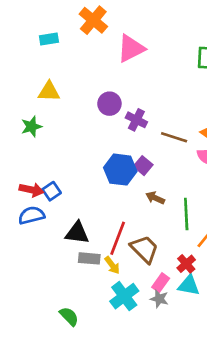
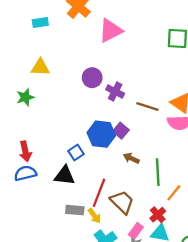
red arrow: (31, 190) -> (25, 151), turned 66
blue square: (52, 191) -> (76, 153), moved
black triangle: (77, 233) -> (64, 176), moved

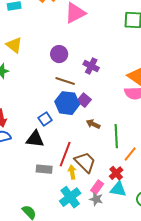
yellow triangle: (40, 67) -> (14, 45), turned 36
purple cross: (115, 92) -> (91, 66), moved
brown line: (147, 106) -> (65, 81), moved
yellow arrow: (94, 216) -> (72, 172), moved, turned -152

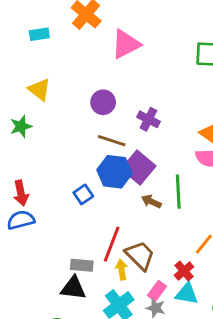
purple square: (84, 100) -> (139, 167), size x1.6
green line: (116, 136) -> (178, 192), moved
black triangle: (35, 139) -> (73, 288), moved

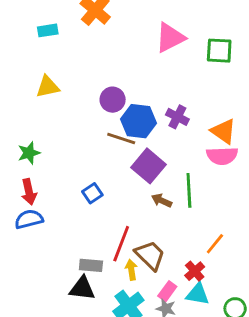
pink triangle: (126, 44) -> (170, 38), moved
yellow triangle: (39, 90) -> (48, 87), turned -50
purple cross: (148, 119) -> (177, 117), moved
green star: (21, 126) -> (29, 153), moved
blue hexagon: (114, 172) -> (138, 121), moved

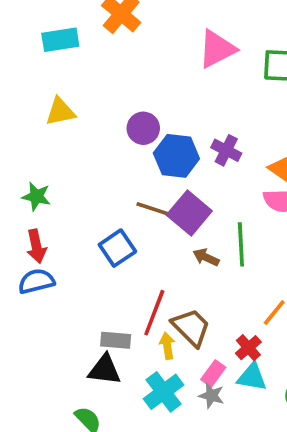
cyan rectangle: (48, 30) -> (60, 40), size x1.4
brown line: (121, 139) -> (154, 209), moved
green star: (29, 153) -> (36, 196), turned 30
blue square: (92, 193) -> (117, 248), size x1.4

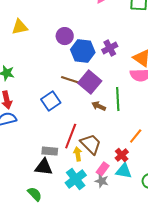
purple cross: (226, 150) -> (110, 48), turned 35

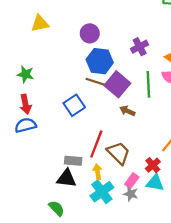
blue hexagon: (83, 51) -> (100, 61), moved
green line: (118, 99) -> (148, 84), moved
yellow arrow: (78, 154) -> (97, 172), moved

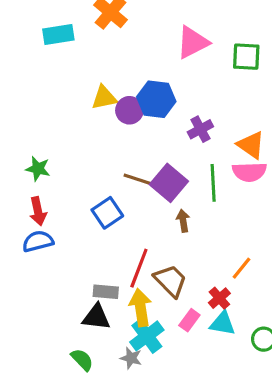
yellow triangle: (40, 23) -> (104, 98), moved
blue hexagon: (100, 61) -> (156, 99), moved
brown arrow: (127, 111) -> (183, 221), turned 56
yellow arrow: (97, 172) -> (140, 308), size x1.6
gray star: (131, 194) -> (131, 358), moved

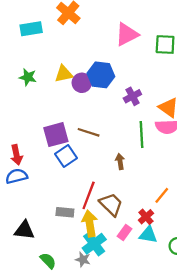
green star: (38, 169) -> (28, 77), moved
purple square: (169, 183) -> (56, 135), moved, turned 35
black triangle: (96, 317) -> (24, 230), moved

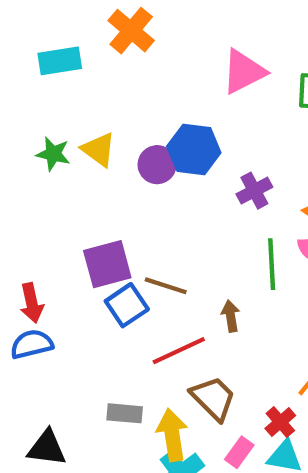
yellow triangle: (64, 74) -> (99, 149), moved, turned 48
brown line: (89, 132) -> (166, 286), moved
red line: (89, 195) -> (179, 351), moved, turned 44

